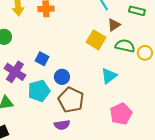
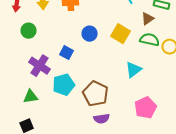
brown triangle: (114, 25) -> (148, 19), moved
blue circle: (62, 77) -> (90, 34), moved
purple semicircle: (62, 125) -> (102, 119), moved

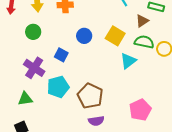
green circle: (29, 31) -> (33, 32), moved
cyan triangle: (134, 70) -> (128, 61), moved

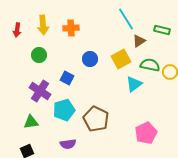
brown triangle: (142, 21) -> (139, 41), moved
yellow square: (115, 36) -> (121, 59), turned 30
purple semicircle: (96, 121) -> (68, 144), moved

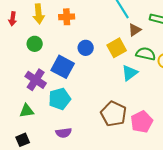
blue square: (67, 78) -> (63, 67), size x1.6
brown pentagon: (96, 119) -> (114, 114), moved

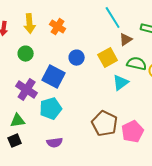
orange cross: (67, 17) -> (58, 27), turned 35
black square: (23, 140) -> (15, 141), moved

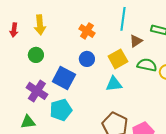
cyan line: (113, 18) -> (123, 19), turned 40
orange cross: (58, 27) -> (87, 31), moved
cyan triangle: (121, 83) -> (114, 84), moved, turned 30

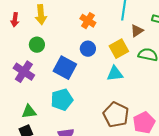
purple cross: (37, 91) -> (24, 72), moved

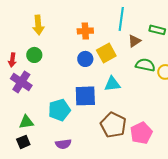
red arrow: (15, 20) -> (12, 60), moved
orange cross: (88, 21) -> (85, 31), turned -35
yellow square: (119, 49) -> (106, 53), moved
blue square: (65, 68) -> (85, 96), moved, turned -30

